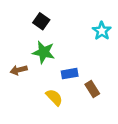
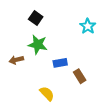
yellow semicircle: (54, 97) -> (47, 94), moved

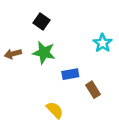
cyan star: (88, 26) -> (103, 43), moved
brown arrow: (16, 60) -> (13, 54), moved

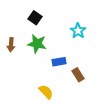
cyan star: (103, 43) -> (78, 31), moved
brown arrow: (13, 54) -> (11, 45), turned -72

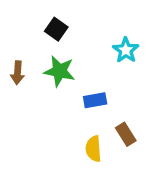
brown rectangle: (78, 75) -> (126, 134), moved
yellow semicircle: (46, 92) -> (93, 149), moved, turned -140

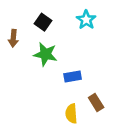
cyan star: (126, 50) -> (86, 20), moved
brown arrow: (17, 73) -> (13, 38), moved

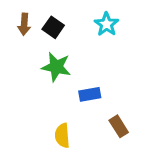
brown arrow: (13, 38) -> (24, 24), moved
yellow semicircle: (71, 114) -> (62, 135), moved

